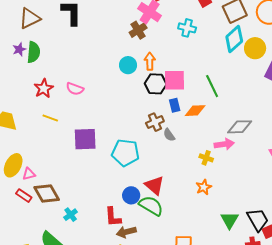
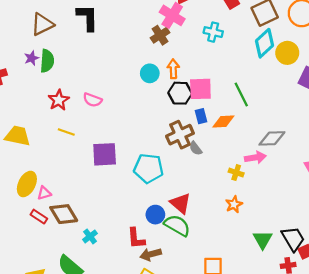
brown cross: (155, 122) -> (180, 135), size x1.4

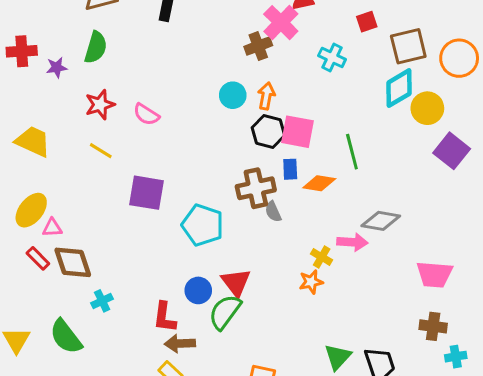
purple star: (32, 58) -> (57, 67), moved
orange star: (234, 204) -> (311, 282), moved
green semicircle: (177, 225) -> (225, 312), turned -96

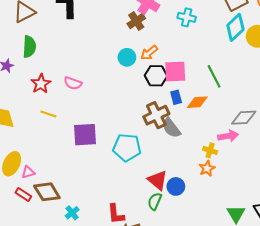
orange arrow: (266, 96) -> (149, 53), turned -126
gray semicircle: (273, 212) -> (171, 128), size x1.5
blue circle: (198, 290) -> (176, 186), moved
green semicircle: (225, 312) -> (155, 201), size x0.7

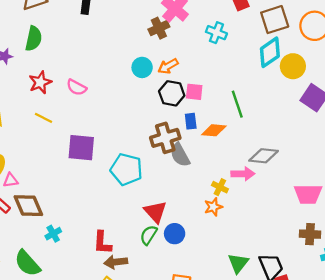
pink square: (175, 72) -> (194, 92), size x0.7
blue circle: (176, 186) -> (175, 234), moved

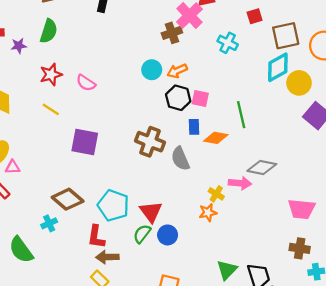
brown cross: (165, 138) -> (150, 142), moved, turned 32
cyan pentagon: (126, 169) -> (113, 205), moved
brown diamond: (28, 206) -> (68, 199), moved, turned -32

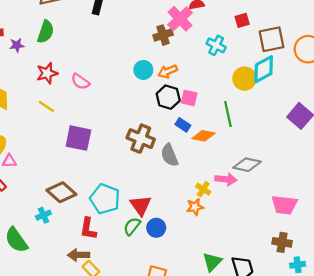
yellow circle: (299, 83) -> (244, 79), moved
blue rectangle: (194, 127) -> (183, 125), turned -56
brown arrow: (107, 257) -> (79, 255), moved

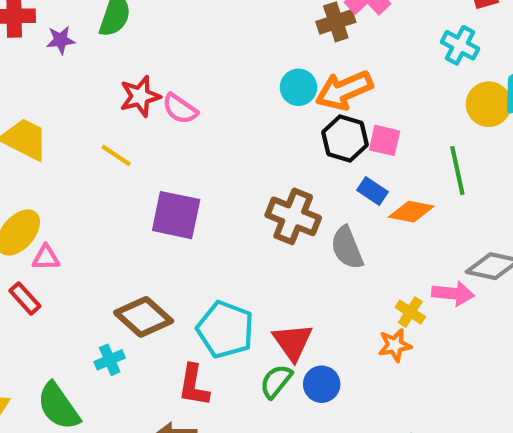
cyan cross: (216, 45) -> (460, 45), moved
orange arrow: (168, 71) -> (344, 90), size x1.5
red star: (47, 73) -> (140, 96), moved

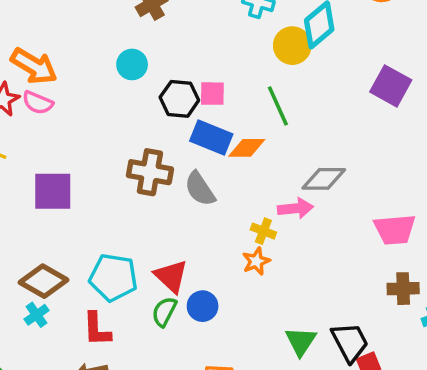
orange arrow: (344, 90) -> (34, 66), moved, turned -114
blue rectangle: (373, 191) -> (211, 137), size x1.6
cyan cross: (110, 360) -> (37, 315), moved

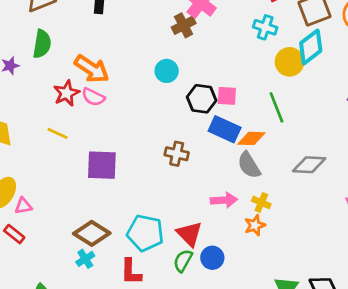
brown cross: (150, 172) -> (177, 154), size x0.7
gray semicircle: (200, 189) -> (249, 165), moved
pink arrow: (296, 208) -> (224, 200), moved

